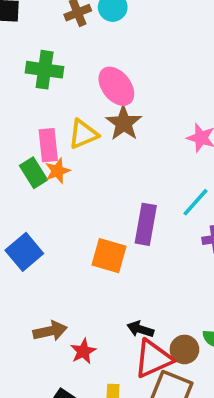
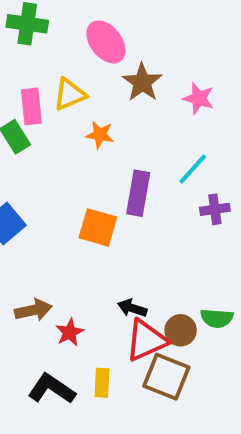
brown star: (124, 123) -> (142, 82), moved
orange star: (57, 171) -> (100, 135), moved, turned 30

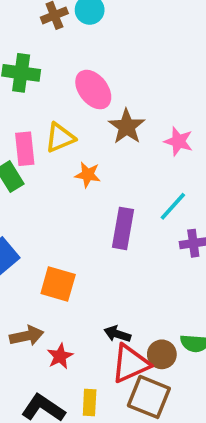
orange square: (98, 227) -> (58, 284), moved

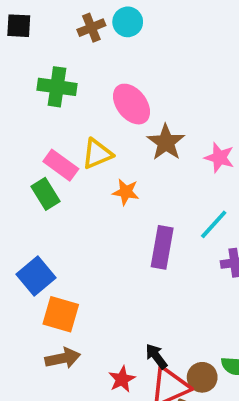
pink rectangle: (25, 149) -> (61, 165), turned -48
orange square: (58, 284) -> (61, 314), moved
black arrow: (117, 334) -> (156, 356), turned 35
red star: (60, 356) -> (122, 379), moved

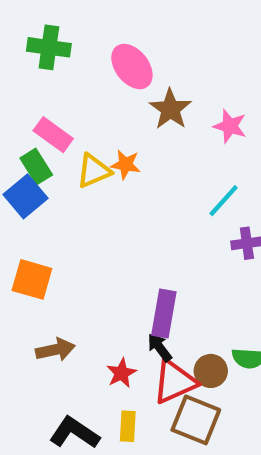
yellow triangle: (97, 154) -> (94, 171), moved
purple rectangle: (162, 247) -> (164, 313), moved
blue square: (36, 276) -> (26, 196), moved
orange square: (61, 314) -> (32, 279), moved

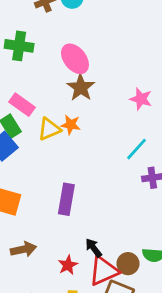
brown star: (170, 109) -> (81, 87), moved
purple rectangle: (164, 313) -> (66, 199), moved

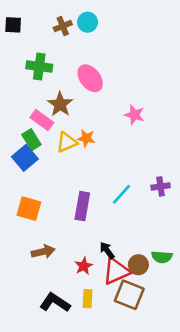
brown star: (81, 87) -> (60, 104), moved
pink star: (141, 99) -> (134, 115), moved
cyan line: (137, 149) -> (121, 194), moved

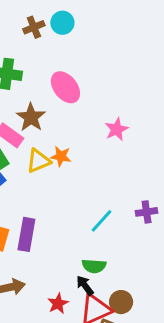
pink star: (134, 115) -> (117, 129), turned 30
purple rectangle: (82, 206) -> (26, 234), moved
green semicircle: (162, 257) -> (94, 266), moved

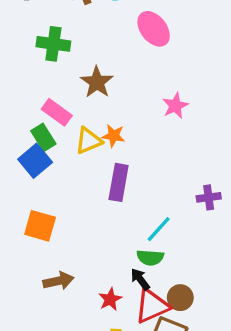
pink ellipse: (65, 87) -> (154, 29), moved
brown star: (31, 117) -> (97, 82), moved
cyan line: (101, 221) -> (159, 229), moved
purple rectangle: (26, 234) -> (119, 182), moved

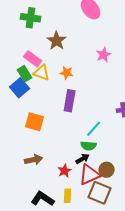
yellow triangle: (88, 141) -> (42, 73), moved, turned 42
orange square: (40, 226) -> (35, 122), moved
black arrow: (140, 279) -> (83, 159), turned 96

